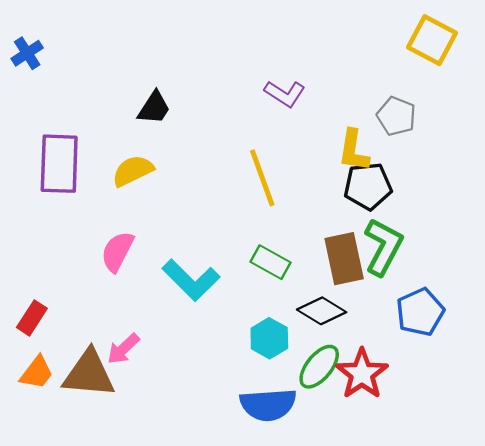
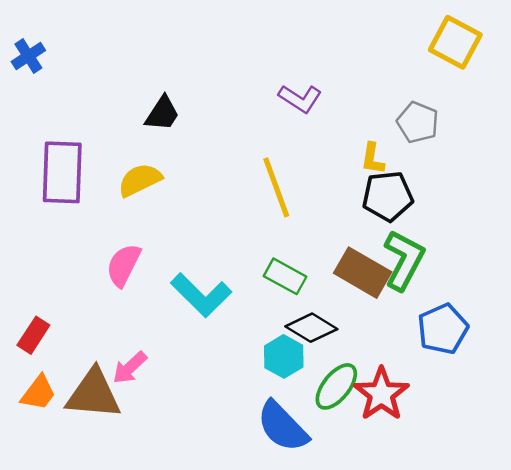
yellow L-shape: (354, 151) -> (373, 159), size x0.7
brown rectangle: (344, 259) -> (363, 273), turned -48
black diamond: (322, 311) -> (311, 328), moved
blue semicircle: (268, 405) -> (283, 427), turned 50

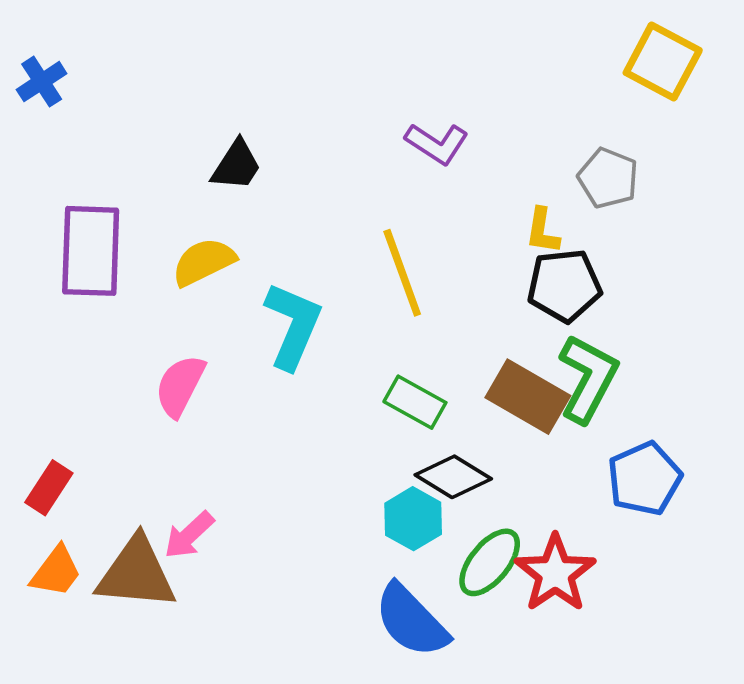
cyan L-shape: (201, 295) -> (293, 326), moved, turned -112

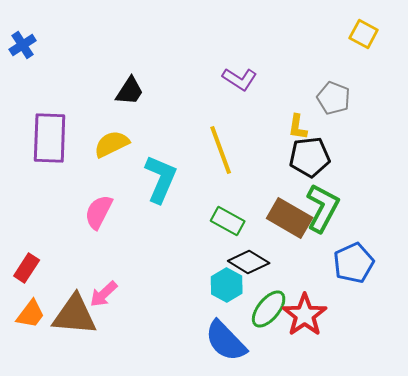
yellow square: (663, 61) -> (364, 34), size x0.7

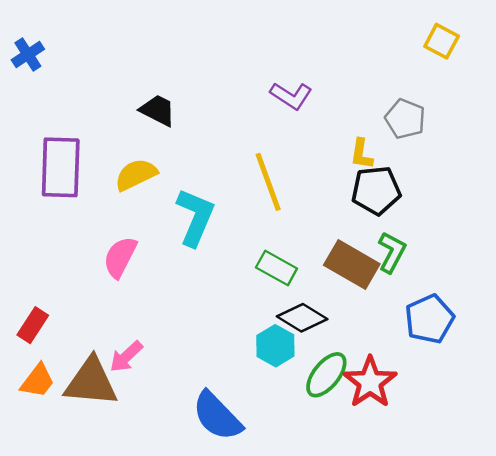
black trapezoid: (130, 91) -> (158, 110), turned -96
green L-shape: (323, 208) -> (392, 252), size x0.7
blue semicircle: (226, 341) -> (217, 416), moved

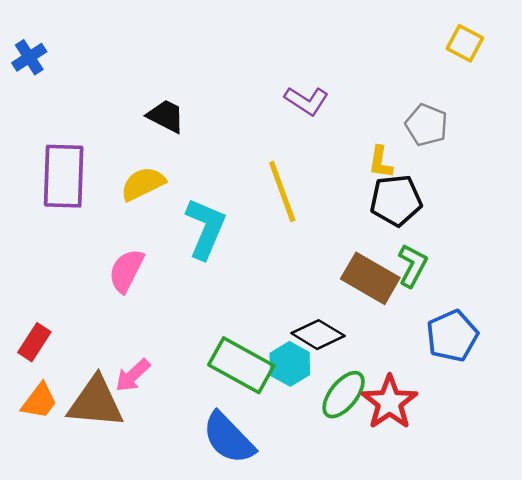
green rectangle: (277, 268) -> (241, 365), moved, size x1.5

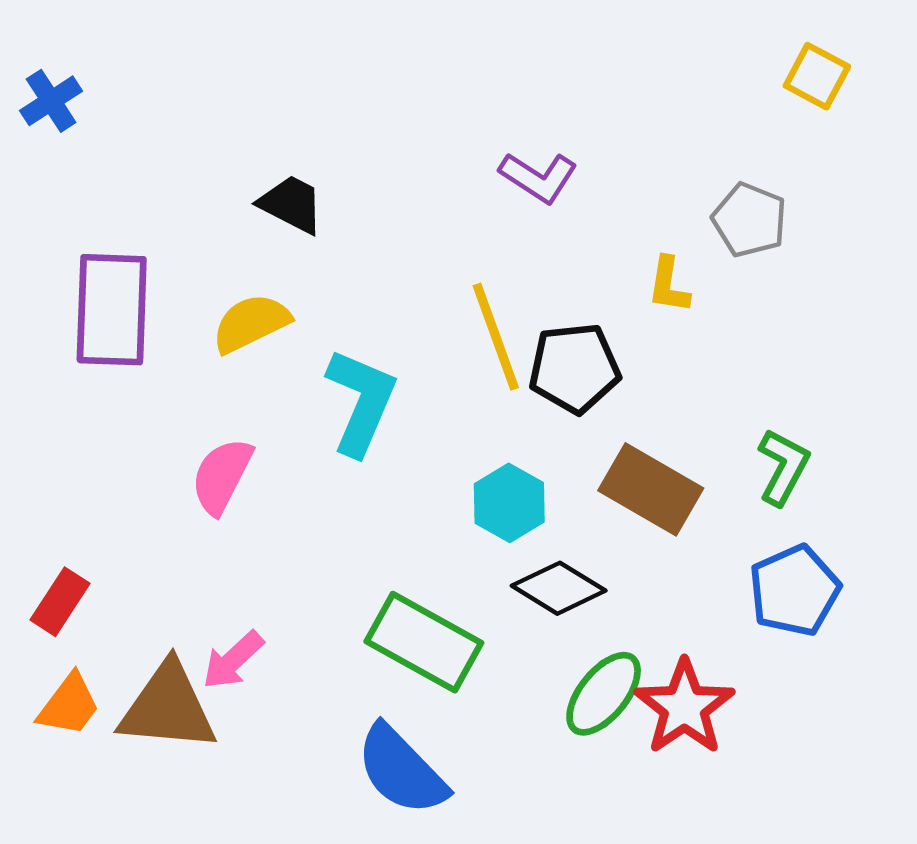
black pentagon: (396, 200) -> (574, 368), moved
green L-shape: (413, 266) -> (783, 467), moved
cyan hexagon: (290, 364) -> (509, 503), moved

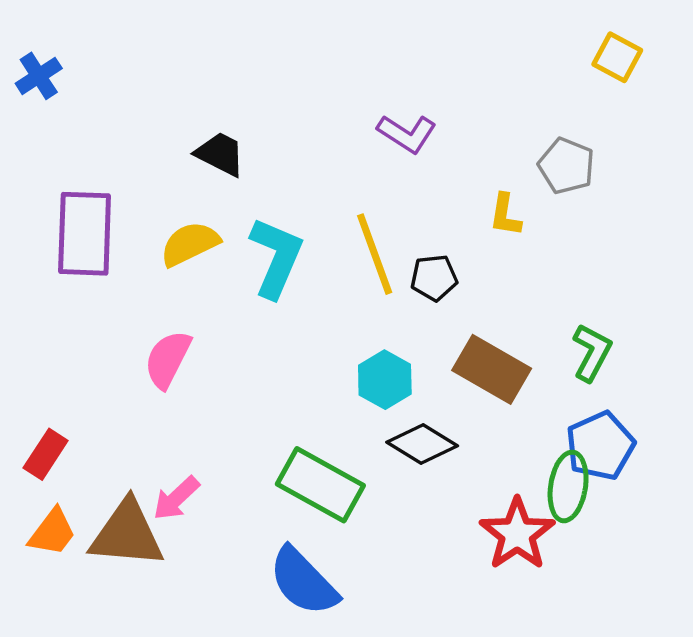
black pentagon: (574, 368) -> (434, 278), size x0.7
cyan L-shape: (361, 402) -> (276, 257), moved
green ellipse: (604, 694) -> (568, 486), moved, turned -30

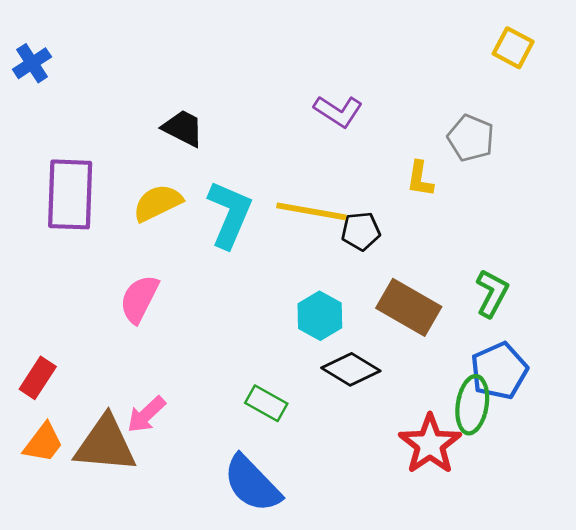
yellow line: (375, 254) -> (311, 211), turned -60
green rectangle: (320, 485) -> (266, 403), size x0.6

